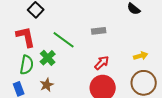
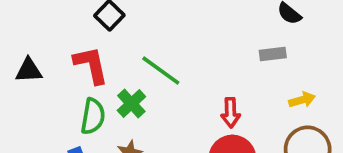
gray rectangle: (99, 31) -> (273, 54), moved
red arrow: (102, 63) -> (231, 113), turned 133

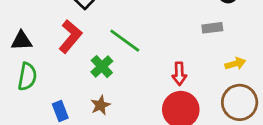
red L-shape: (91, 65) -> (70, 36), turned 52
green semicircle: (93, 116) -> (27, 77), moved

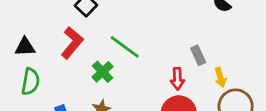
gray rectangle: (212, 28) -> (198, 55), moved, turned 72
yellow arrow: (235, 64) -> (220, 77), moved, turned 90

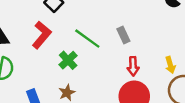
gray rectangle: (198, 55) -> (123, 35), moved

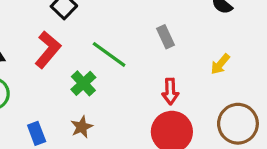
gray rectangle: (123, 35) -> (165, 37), moved
yellow arrow: (170, 65) -> (220, 64), moved, turned 56

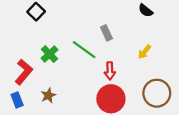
red L-shape: (48, 50) -> (24, 72), moved
green line: (109, 54) -> (84, 50), moved
green cross: (83, 83) -> (49, 54), moved

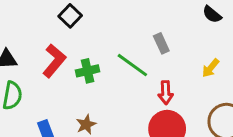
green cross: (49, 54) -> (88, 71), turned 30
red L-shape: (24, 72) -> (54, 61), moved

